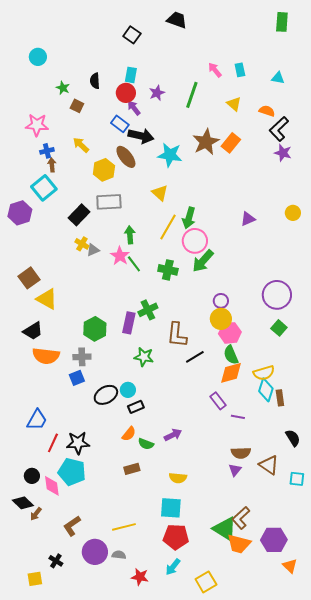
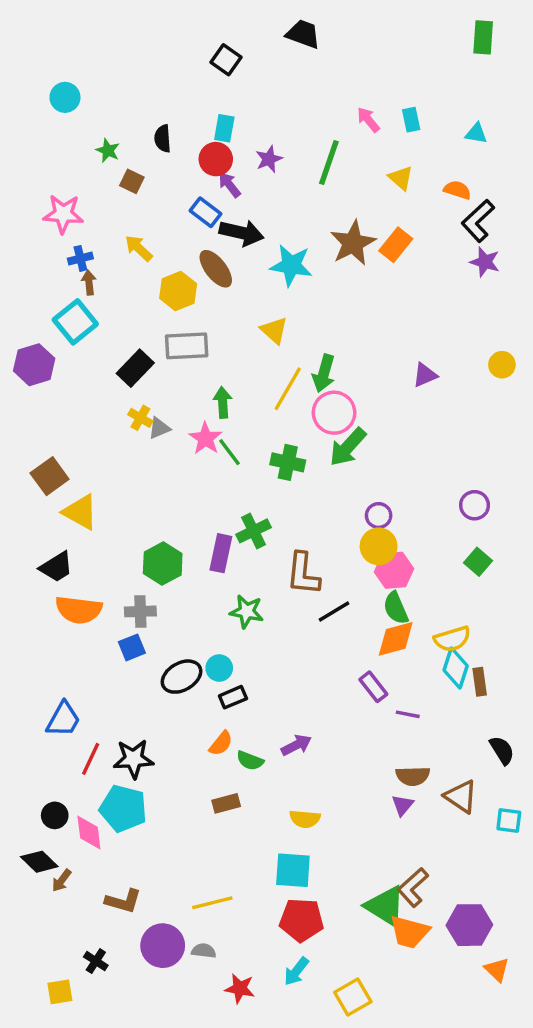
purple circle: (277, 295) -> (475, 505), size x0.6
brown L-shape: (72, 526) -> (123, 901), turned -130

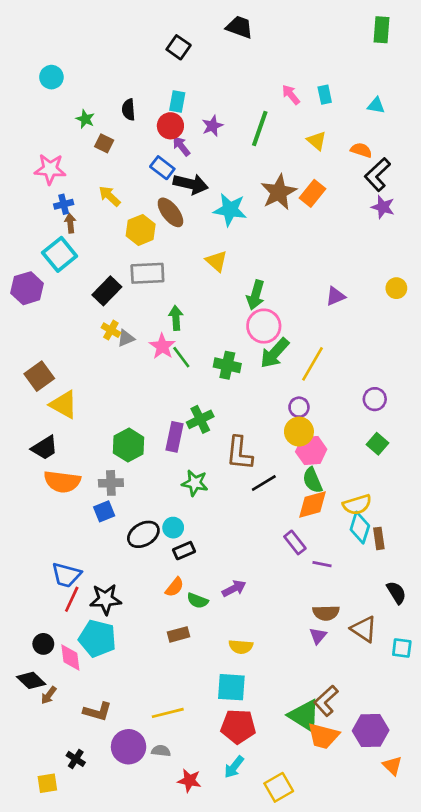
yellow line: (288, 389) -> (313, 364), moved
blue trapezoid: (63, 719) -> (66, 575), moved, turned 76

